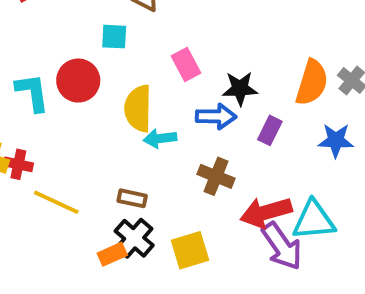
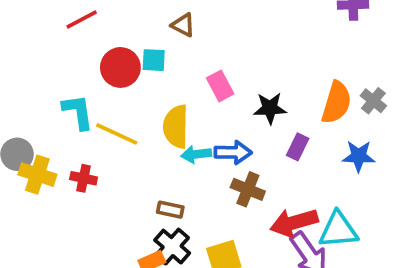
red circle: (78, 81) -> (120, 67), moved
blue arrow: (216, 116) -> (233, 152), moved
red cross: (18, 164) -> (84, 178), moved
yellow line: (56, 202) -> (117, 134), moved

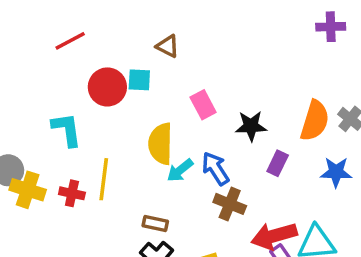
yellow line: (117, 134) -> (104, 179), moved, turned 72
blue arrow: (233, 152) -> (215, 169), turned -124
cyan arrow: (196, 154) -> (180, 170), turned -32

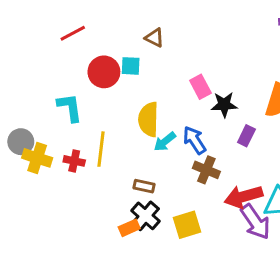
pink rectangle: (203, 105) -> (200, 87), moved

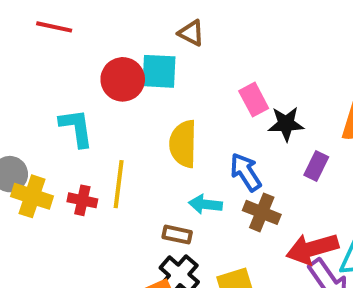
red line: (73, 33) -> (54, 27), moved, turned 40
cyan square: (131, 66) -> (159, 71), size x1.4
cyan arrow: (165, 142) -> (205, 204), moved, turned 45

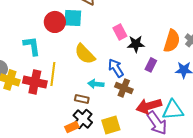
yellow semicircle: (183, 144) -> (85, 54), turned -45
red cross: (82, 200) -> (35, 82), size x1.6

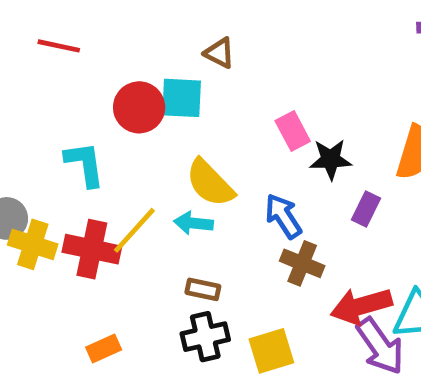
yellow line: (53, 74) -> (134, 230), turned 35
cyan arrow: (96, 84) -> (193, 223), moved
black cross: (83, 119) -> (205, 337), turned 36
orange rectangle: (72, 127) -> (104, 348), moved

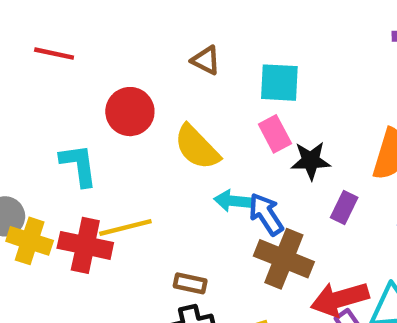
cyan square: (182, 98) -> (279, 83), moved
yellow semicircle: (210, 183) -> (197, 147), moved
cyan arrow: (193, 223) -> (233, 201), moved
yellow line: (134, 230) -> (125, 228), turned 34
brown cross: (302, 263) -> (284, 259), size x1.4

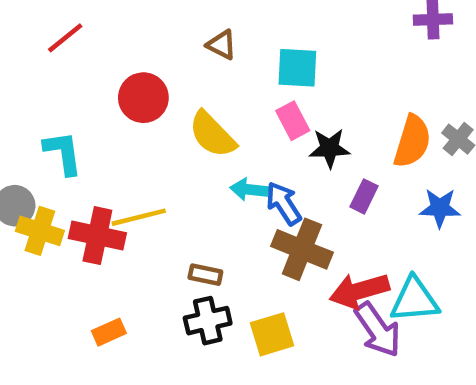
red line: (54, 54) -> (65, 38), turned -51
cyan L-shape: (79, 165) -> (63, 153), moved

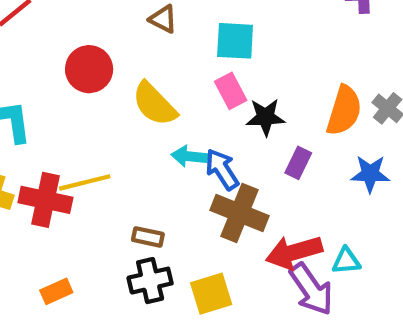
cyan triangle: (415, 300) -> (346, 261), size x0.6

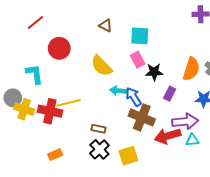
red circle: (89, 69) -> (59, 48), moved
black cross: (150, 281) -> (99, 149), turned -30
purple arrow: (311, 289) -> (185, 122), moved, turned -60

